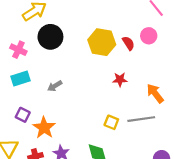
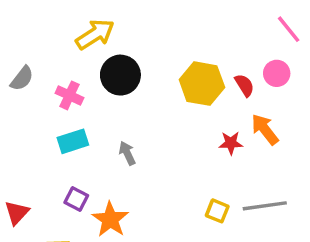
gray arrow: (55, 86) -> (127, 153), turned 96
orange arrow: (155, 93) -> (265, 129), moved

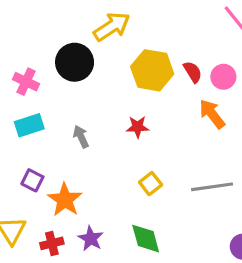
yellow arrow: (95, 34) -> (112, 27), moved
pink circle: (277, 73) -> (223, 77), moved
red star: (231, 143) -> (138, 127), moved
yellow square: (217, 211) -> (151, 184), moved, turned 30

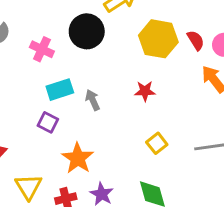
cyan rectangle: (29, 125) -> (60, 90), moved
purple square: (32, 180) -> (48, 122), moved

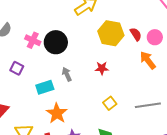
black circle: (87, 31) -> (56, 42), moved
cyan rectangle: (60, 90) -> (45, 87), moved
purple square: (48, 122) -> (17, 68), moved

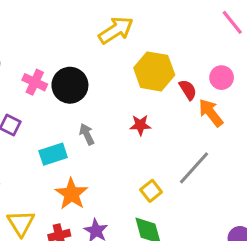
red semicircle: (136, 34) -> (188, 90), moved
yellow square: (110, 103) -> (151, 191), moved
gray line: (148, 105) -> (194, 168), moved, turned -40

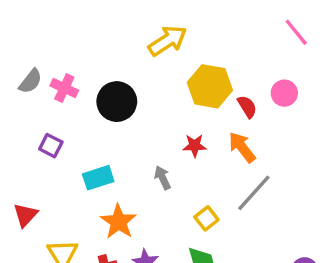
pink cross: (35, 82) -> (64, 88), moved
orange arrow: (211, 113) -> (242, 147), moved
gray arrow: (87, 134) -> (162, 178), moved

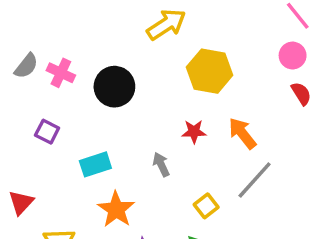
pink circle: (284, 93) -> (293, 56), moved
red semicircle: (247, 107) -> (301, 94), moved

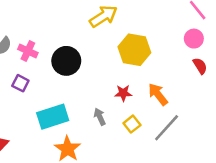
purple square: (47, 132) -> (20, 83), moved
cyan rectangle: (95, 164) -> (53, 117), size x1.4
yellow square: (206, 206) -> (132, 124), moved

